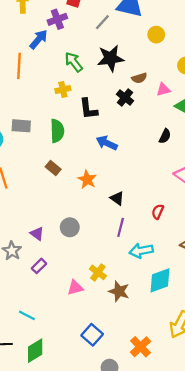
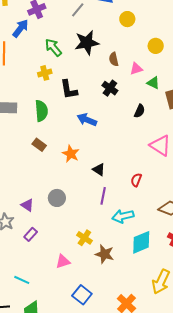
brown semicircle: (139, 78) -> (114, 59), turned 96
black cross: (125, 97) -> (110, 88), moved
pink triangle: (75, 288) -> (63, 261), moved

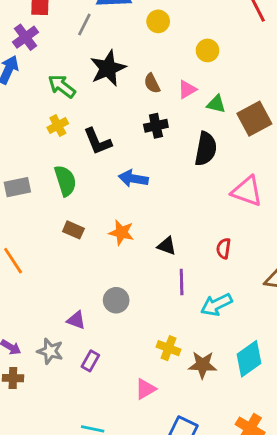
black cross: (110, 88) -> (156, 126), turned -35
black semicircle: (140, 111) -> (206, 149), size x1.6
cyan diamond: (141, 242) -> (249, 359), moved

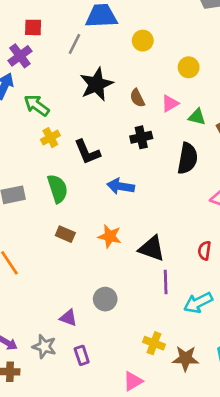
green arrow: (62, 86) -> (37, 105), moved
black triangle: (167, 246) -> (152, 248), size x1.5
purple rectangle: (90, 361) -> (82, 355), turned -48

